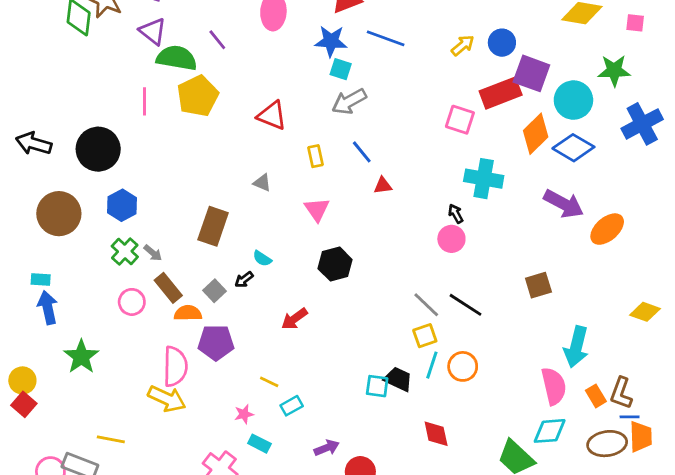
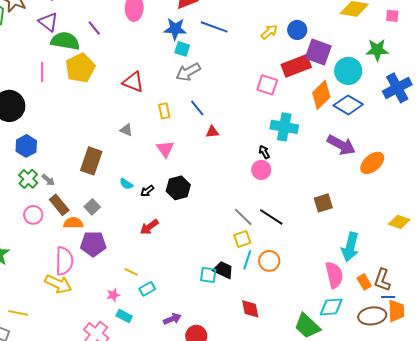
black arrow: (244, 280) -> (147, 191), moved

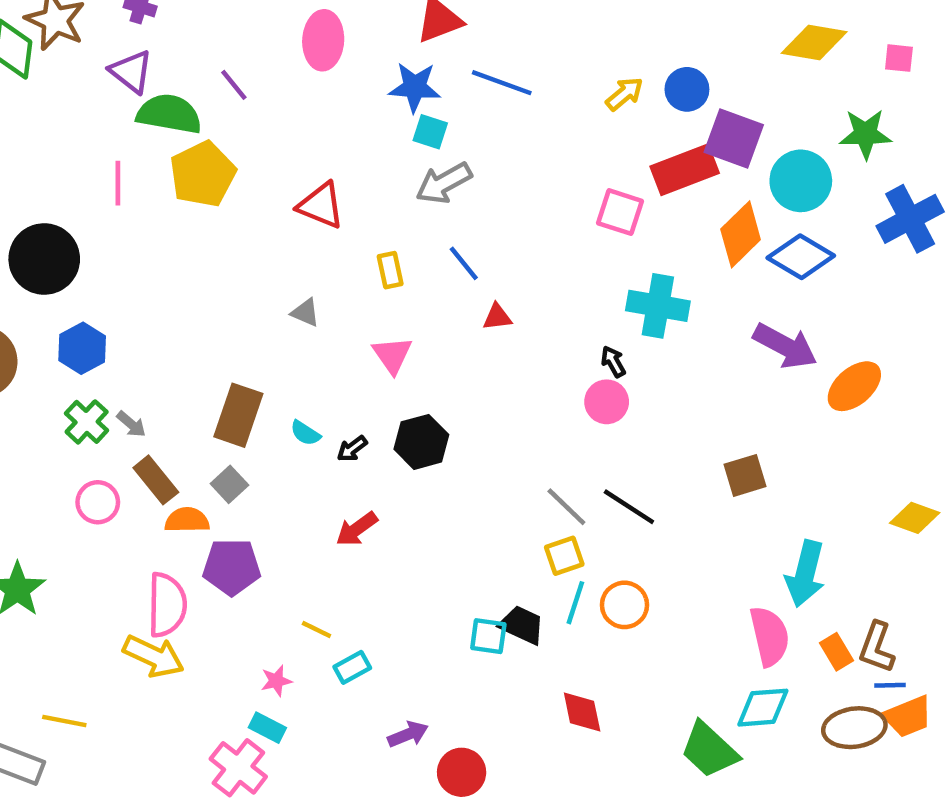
brown rectangle: (91, 161) -> (238, 415), moved
orange trapezoid: (396, 311) -> (908, 716), turned 70
cyan rectangle: (124, 316) -> (267, 728), moved

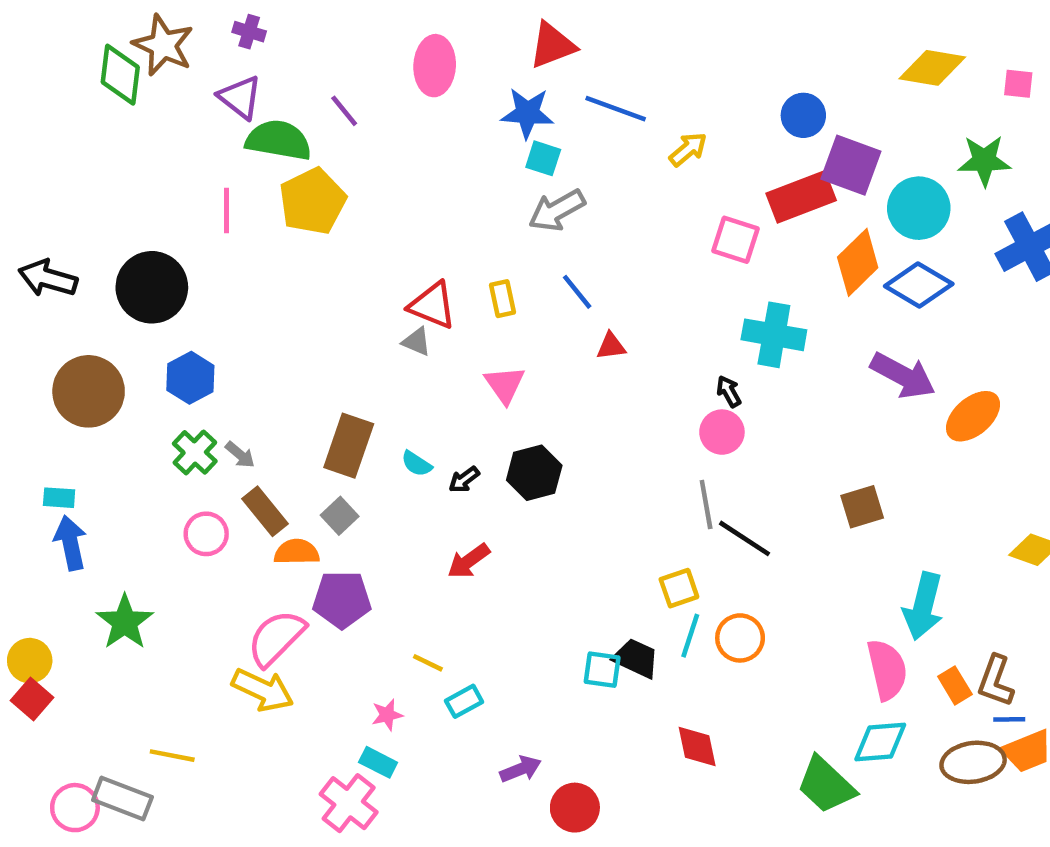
yellow arrow: (624, 94) -> (688, 149), moved
red triangle: (321, 205) -> (432, 305), moved
gray line: (566, 507) -> (706, 504), moved, turned 36
pink semicircle: (167, 605) -> (276, 638), turned -136

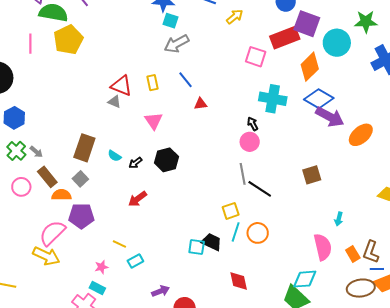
blue diamond: (919, 285) -> (319, 99), moved
cyan arrow: (923, 606) -> (339, 219), size x0.5
cyan diamond: (880, 742) -> (305, 279), moved

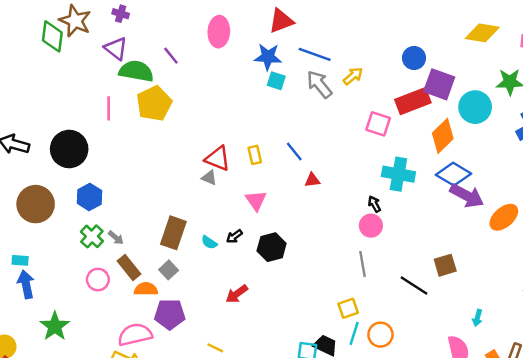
gray arrow: (177, 44) -> (319, 84), moved, turned 80
black arrow: (135, 163) -> (234, 236), moved
black line: (260, 189) -> (414, 286), moved
pink semicircle: (52, 233) -> (135, 335), turned 32

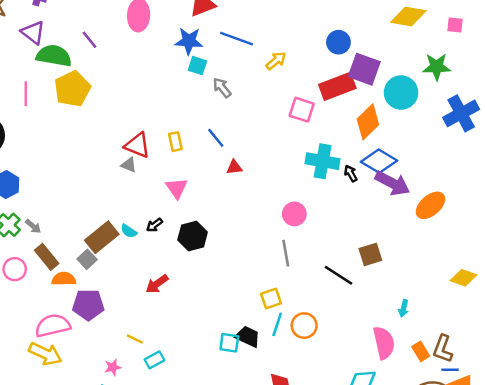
gray arrow: (319, 84) -> (222, 88), moved, size x0.7
black arrow: (374, 204) -> (351, 173), moved
brown rectangle: (173, 233) -> (102, 237), moved, turned 32

